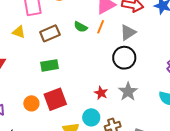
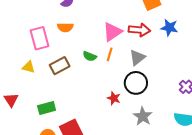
green rectangle: (50, 65) -> (47, 108), moved
red star: (101, 93) -> (114, 98), moved

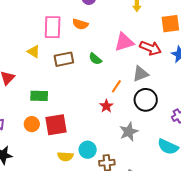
orange line: (110, 54) -> (116, 86), moved
black circle: (136, 83) -> (146, 100), moved

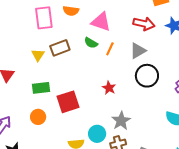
pink triangle: (124, 42) -> (101, 22), moved, turned 45
yellow triangle: (34, 52) -> (38, 55), moved, turned 40
orange line: (116, 86) -> (110, 49), moved
red square: (56, 125) -> (68, 102), moved
gray star: (129, 132) -> (121, 121), moved

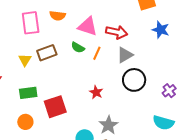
red arrow: (144, 24) -> (117, 32), moved

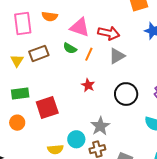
black circle: (134, 80) -> (126, 94), moved
red star: (96, 92) -> (88, 85), moved

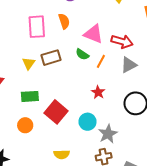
orange semicircle: (50, 16) -> (64, 21), turned -119
red square: (47, 107) -> (56, 112), turned -35
cyan circle: (76, 139) -> (88, 122), moved

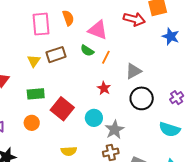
red arrow: (122, 42) -> (134, 19), moved
gray triangle: (129, 65) -> (133, 71), moved

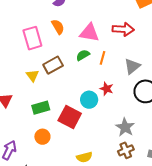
red arrow: (134, 19) -> (123, 29), moved
green semicircle: (87, 51) -> (83, 55), turned 128
cyan circle: (94, 118) -> (89, 100), moved

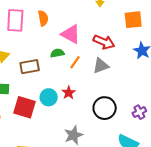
brown rectangle: (53, 65) -> (30, 67), moved
gray triangle: (132, 66) -> (101, 66), moved
red square: (70, 117) -> (24, 107), turned -30

